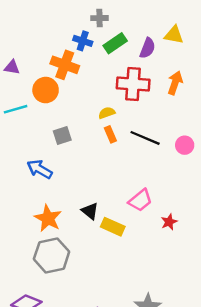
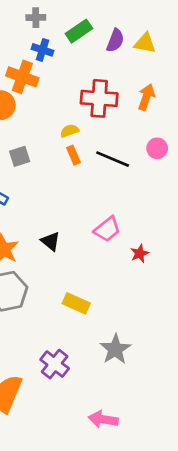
gray cross: (100, 18) -> (36, 18), moved
green rectangle: (115, 43) -> (79, 31), moved
purple semicircle: (147, 48) -> (115, 40), moved
pink circle: (185, 145) -> (157, 148), moved
yellow rectangle: (113, 227) -> (76, 303), moved

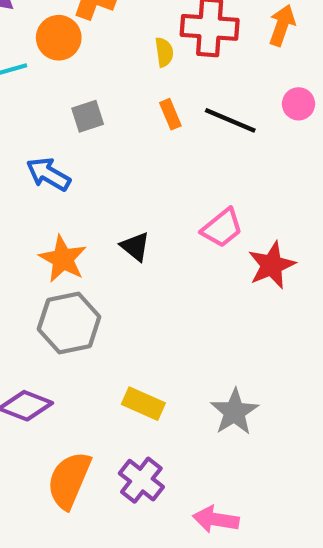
yellow semicircle: (69, 131) -> (164, 52), moved, turned 102
red star: (140, 253) -> (272, 265), size x1.6
yellow rectangle: (76, 303) -> (143, 404), moved
purple cross: (55, 364) -> (141, 480), moved

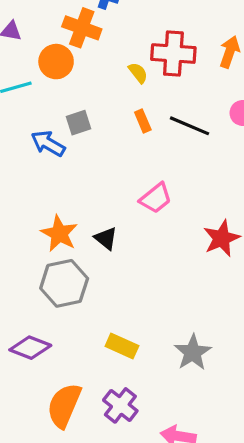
yellow semicircle: (164, 52) -> (138, 73), turned -30
blue arrow: (48, 174) -> (48, 144), moved
pink trapezoid: (222, 228) -> (156, 198), moved
black triangle: (135, 247) -> (106, 238), moved

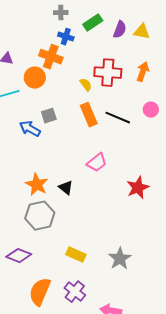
orange rectangle: (143, 121) -> (89, 115), size x1.6

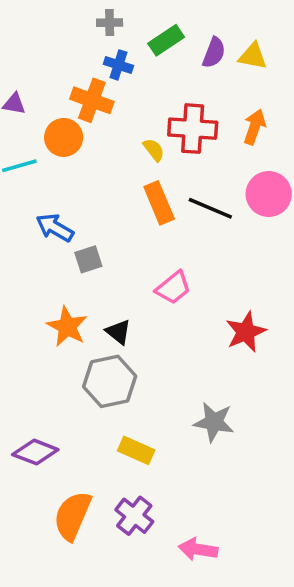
pink circle: (151, 110) -> (269, 194), size x1.6
gray square: (49, 116) -> (88, 259), moved
gray hexagon: (40, 216) -> (110, 381), moved
gray star: (120, 259) -> (214, 422), moved, turned -30

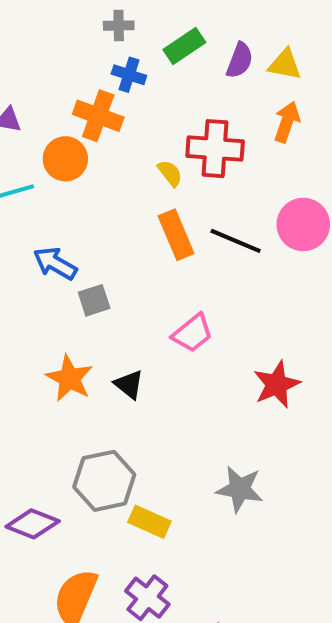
orange arrow: (255, 127) -> (287, 122), moved
gray hexagon: (110, 381) -> (104, 481), moved

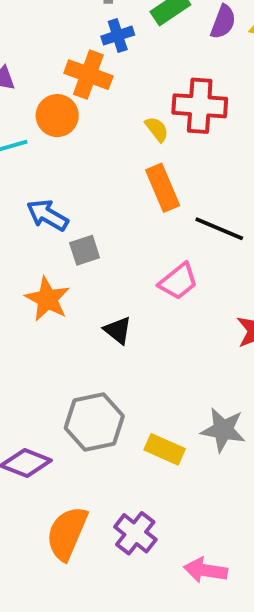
blue cross: (129, 75) -> (118, 36), turned -36
black line: (236, 241) -> (219, 229), moved
orange star: (69, 378) -> (47, 299), moved
yellow rectangle: (149, 522) -> (165, 449), moved

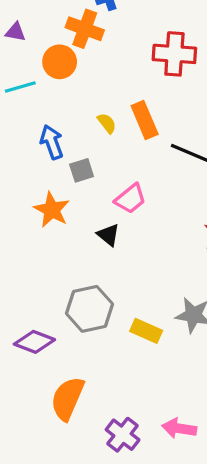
yellow semicircle: (157, 129) -> (107, 123), moved
blue arrow: (47, 215) -> (52, 142), turned 40
pink trapezoid: (178, 281) -> (130, 199), moved
purple cross: (135, 533) -> (123, 435), moved

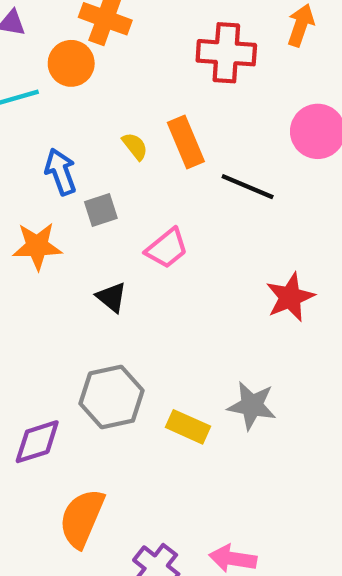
orange star: (52, 210) -> (37, 246), moved, turned -30
black triangle: (108, 235) -> (112, 297), moved
purple diamond: (34, 342) -> (37, 442), turned -39

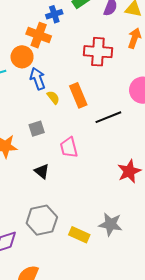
blue arrow: (61, 172) -> (38, 79), moved
black line: (248, 187) -> (108, 117), turned -45
pink trapezoid: (167, 248) -> (69, 147), turned 115

